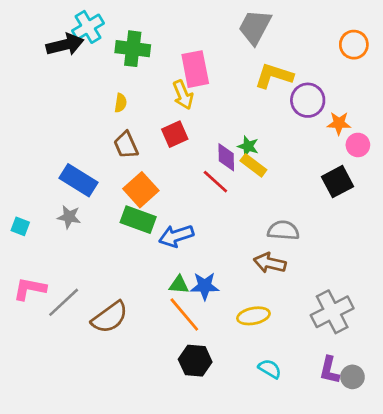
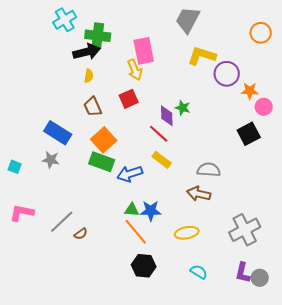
black arrow: (65, 45) -> (87, 52), moved
yellow rectangle: (253, 165) -> (162, 160), moved
gray line: (64, 302) -> (62, 222), moved
brown semicircle: (110, 317) -> (81, 234), size x0.5

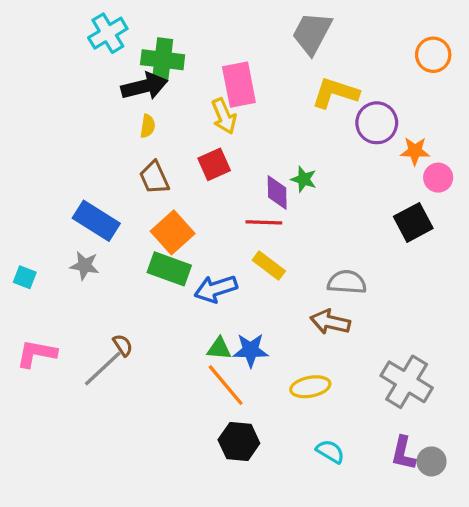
red line: (159, 134) -> (264, 222), turned -40
gray cross: (245, 230) -> (407, 382), turned -32
brown semicircle: (81, 234) -> (123, 345), moved, turned -88

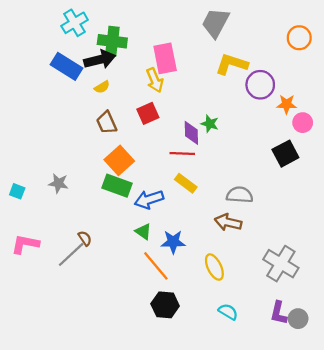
yellow semicircle: (148, 126) -> (102, 87), turned 49
blue rectangle: (96, 221) -> (66, 66), moved
green triangle: (219, 349) -> (143, 231), moved, turned 30
yellow ellipse: (310, 387) -> (214, 267), turned 75

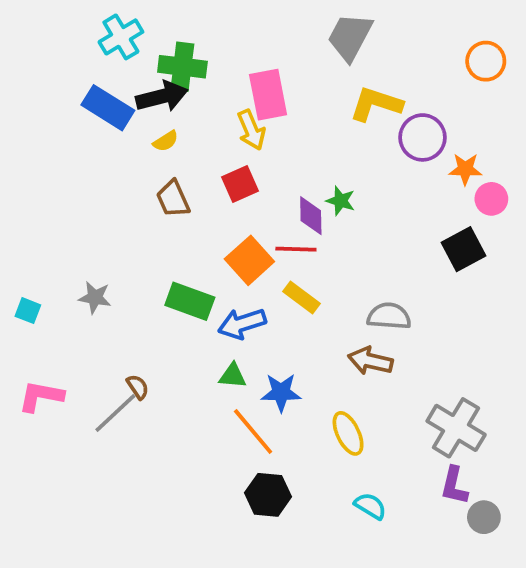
orange square: (119, 160) -> (249, 260), moved
green triangle: (143, 231) -> (233, 376), turned -30
purple L-shape: (279, 313) -> (454, 486), moved

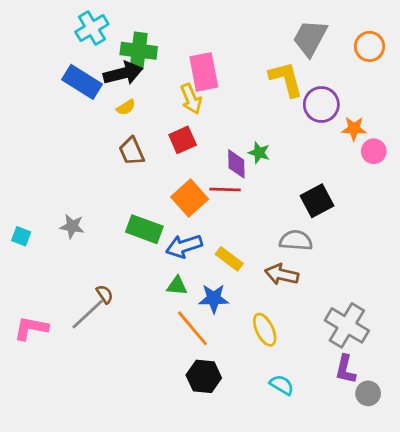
gray trapezoid: (350, 37) -> (310, 38), moved
yellow L-shape: (376, 104) -> (286, 79), turned 57
black square: (463, 249) -> (317, 201), moved
yellow rectangle: (302, 298) -> (229, 259), moved
pink L-shape: (41, 396) -> (31, 328), moved

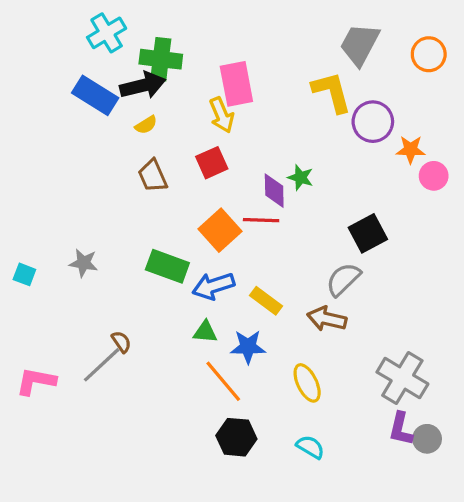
gray semicircle: (296, 240) -> (343, 279), turned -48
cyan semicircle: (282, 385) -> (310, 447), moved
gray circle: (368, 393) -> (427, 439), moved

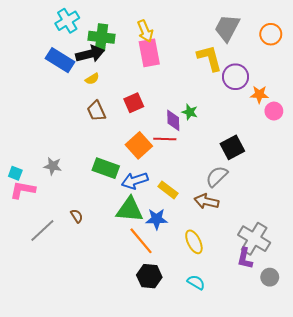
yellow arrow: (222, 115) -> (145, 31), moved
green triangle: (205, 332) -> (130, 210), size x1.8
gray line: (102, 365) -> (42, 230), moved
pink L-shape: (36, 381) -> (23, 190), moved
purple L-shape: (401, 429) -> (245, 258), moved

